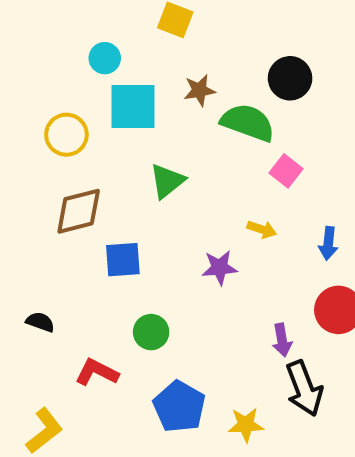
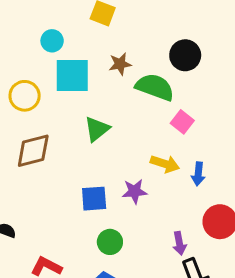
yellow arrow: (262, 229) -> (165, 164), size x1.4
blue arrow: (328, 243) -> (198, 174), moved
blue square: (123, 260) -> (94, 199), moved
green circle: (151, 332) -> (110, 242), moved

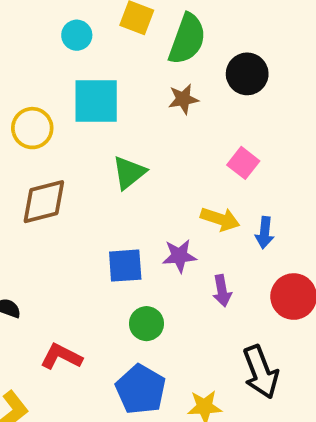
cyan circle: (52, 41) -> (77, 35), moved
brown star: (120, 64) -> (183, 99), moved
green semicircle: (155, 87) -> (187, 39), moved, turned 90
purple arrow: (179, 243) -> (222, 291), moved

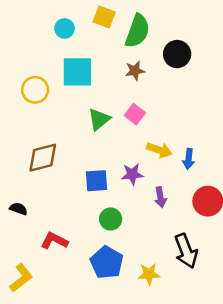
pink square: (243, 163) -> (135, 114), moved
brown diamond: (44, 202) -> (43, 158), moved

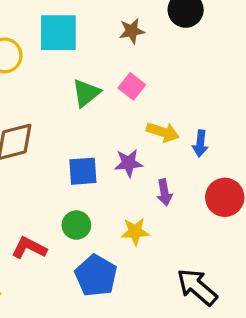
green circle: (111, 219) -> (76, 225), moved
black arrow: (186, 251) -> (197, 287), moved, turned 152
yellow star: (149, 274) -> (135, 232), moved

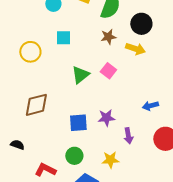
cyan square: (58, 33) -> (63, 38), size x0.6
yellow arrow: (163, 132) -> (135, 49), moved
blue arrow: (200, 143) -> (150, 106), turned 70

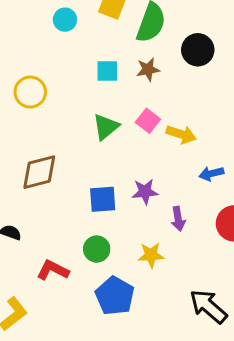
cyan square: (63, 38) -> (107, 71), moved
yellow arrow: (135, 49) -> (181, 134), moved

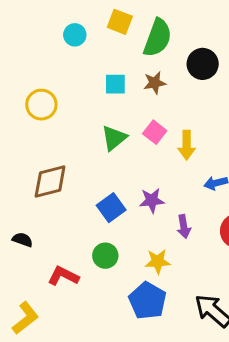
yellow arrow: (181, 134) -> (187, 145), turned 72
blue square: (103, 199) -> (111, 208), turned -32
blue pentagon: (115, 296) -> (147, 301), moved

